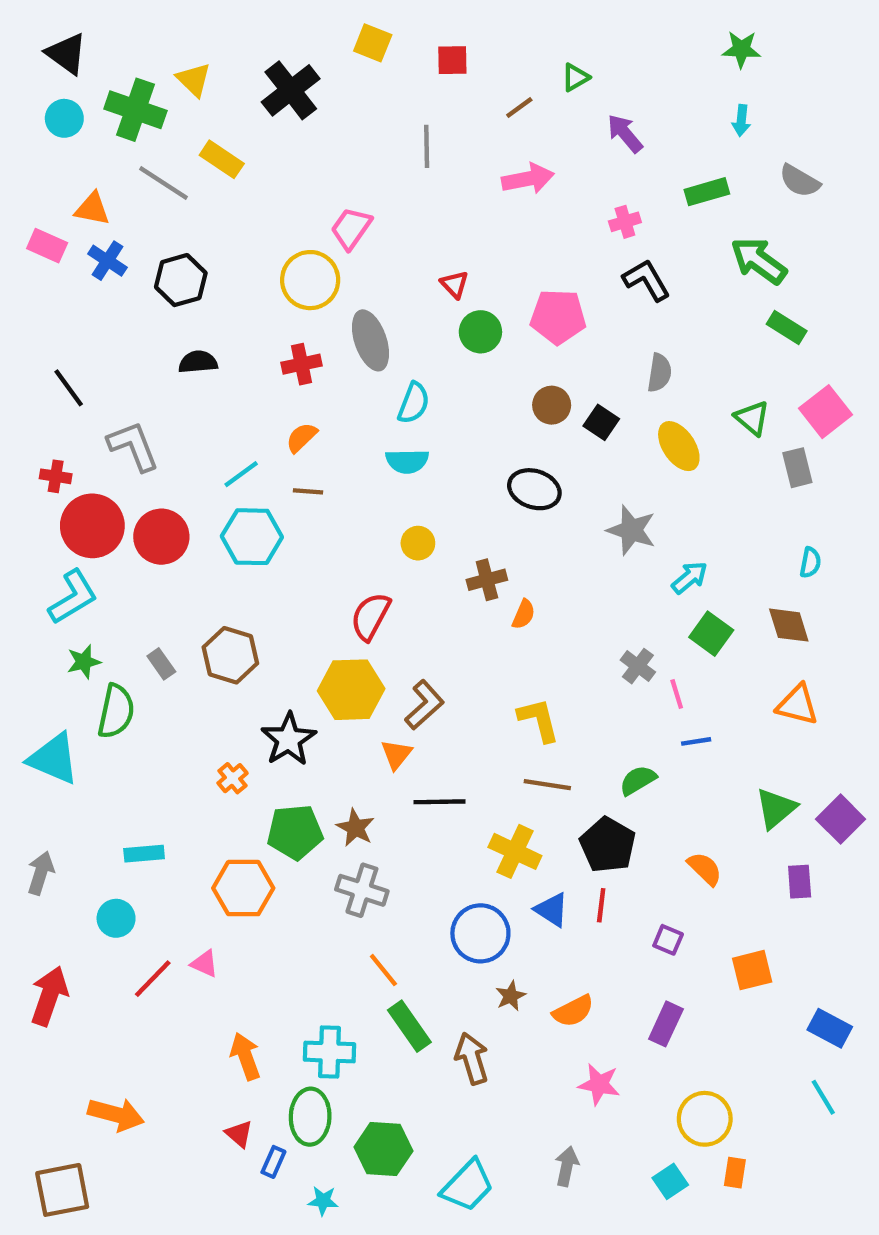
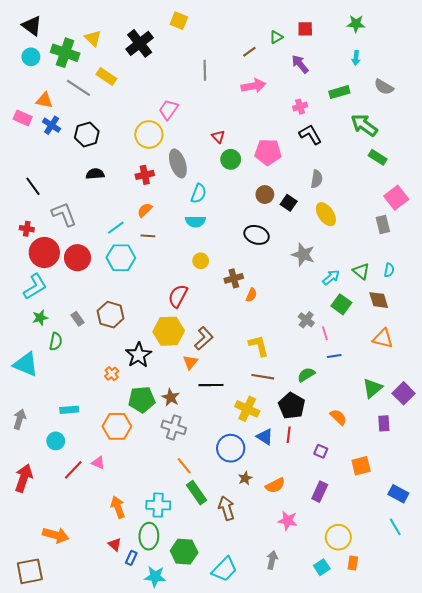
red square: (452, 60) -> (305, 29), moved
green triangle: (752, 418) -> (361, 271), moved
green semicircle: (116, 711) -> (56, 342), size x0.7
cyan star: (323, 1201) -> (155, 577), size x1.5

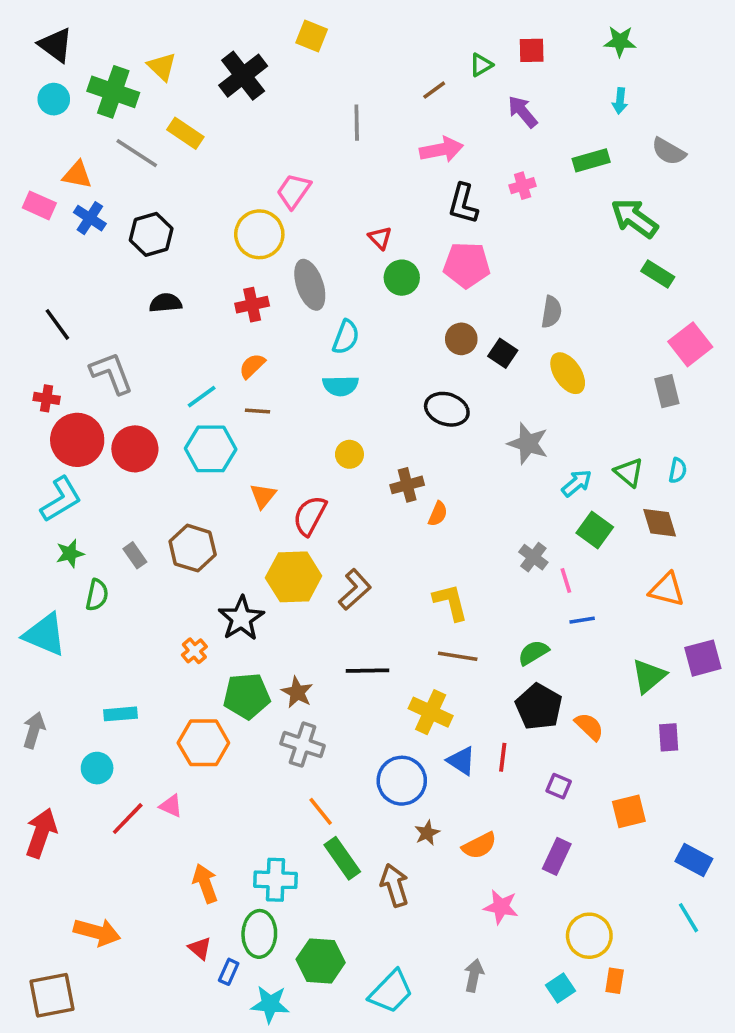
black L-shape: (310, 134) -> (463, 204), moved, turned -135
orange triangle: (190, 362) -> (263, 496), moved
purple square: (404, 393) -> (703, 658), moved, turned 30
black pentagon: (292, 406) -> (539, 707), moved

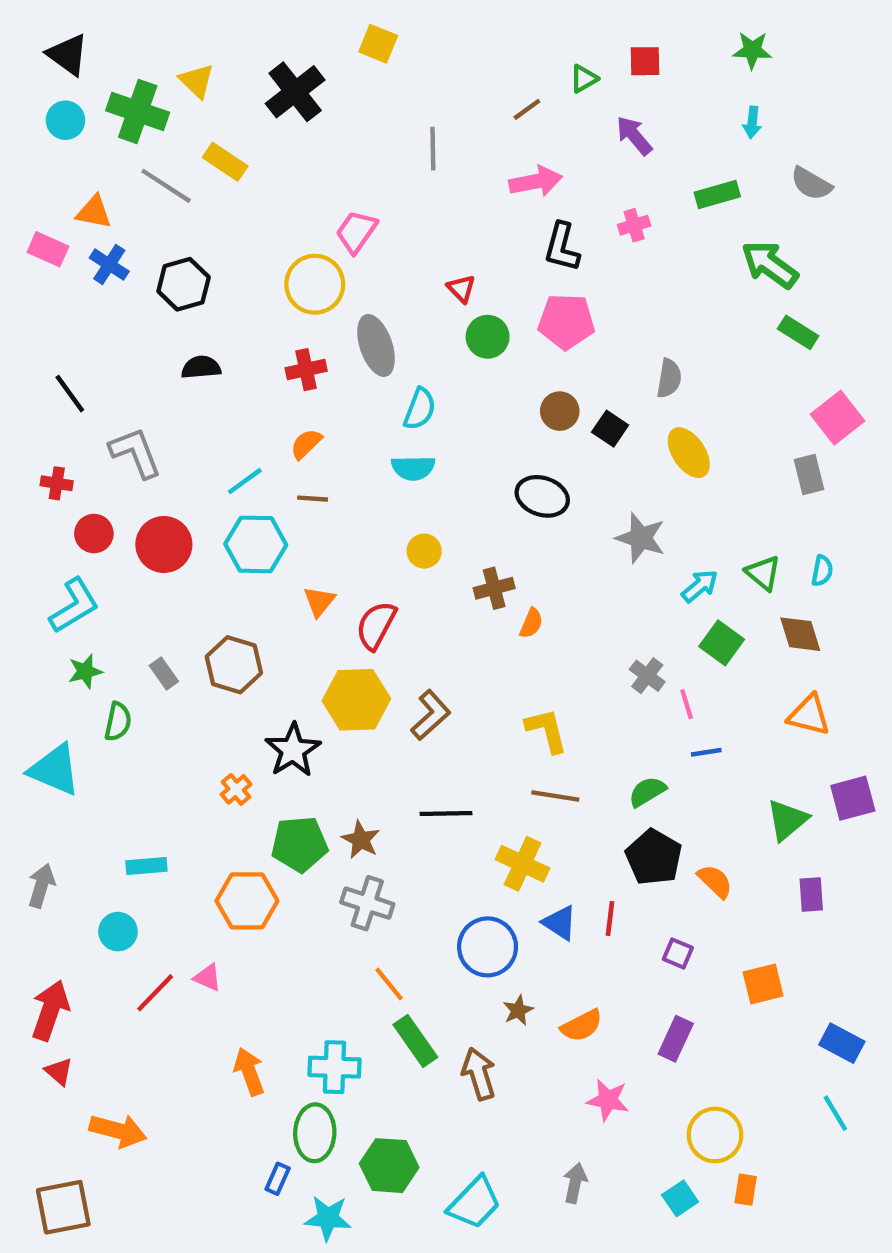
red circle: (77, 440) -> (94, 534), size x0.6
red triangle: (200, 948) -> (59, 1072), moved

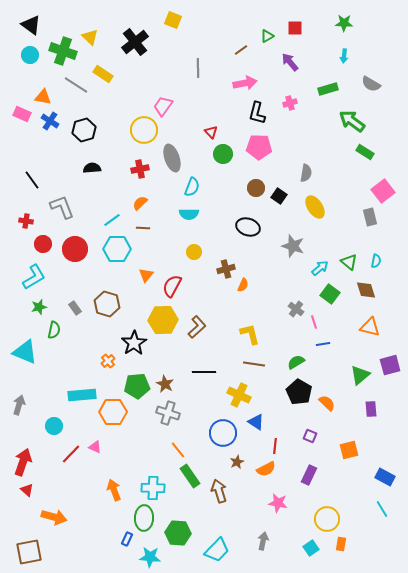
cyan rectangle: (146, 866) -> (82, 395), moved, size x1.5
red line: (610, 918) -> (275, 446), moved

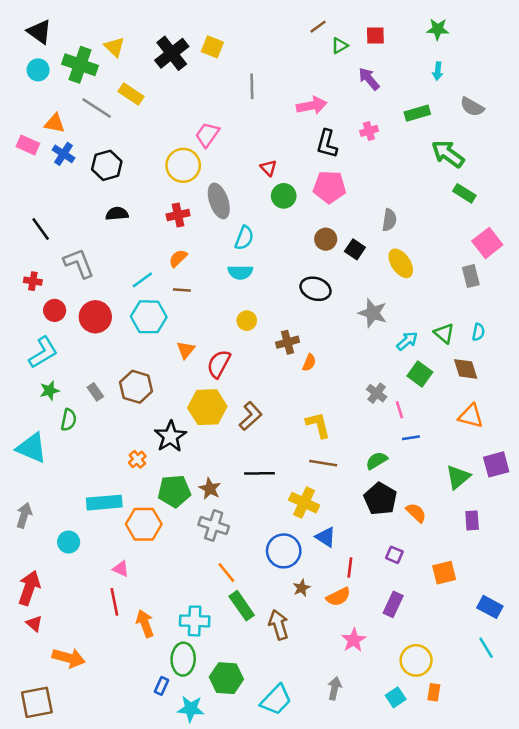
yellow square: (173, 20) -> (212, 47), moved
brown line: (241, 50) -> (318, 27), moved
red line: (71, 454) -> (114, 602), moved, turned -55
pink star: (278, 503) -> (354, 640), turned 30

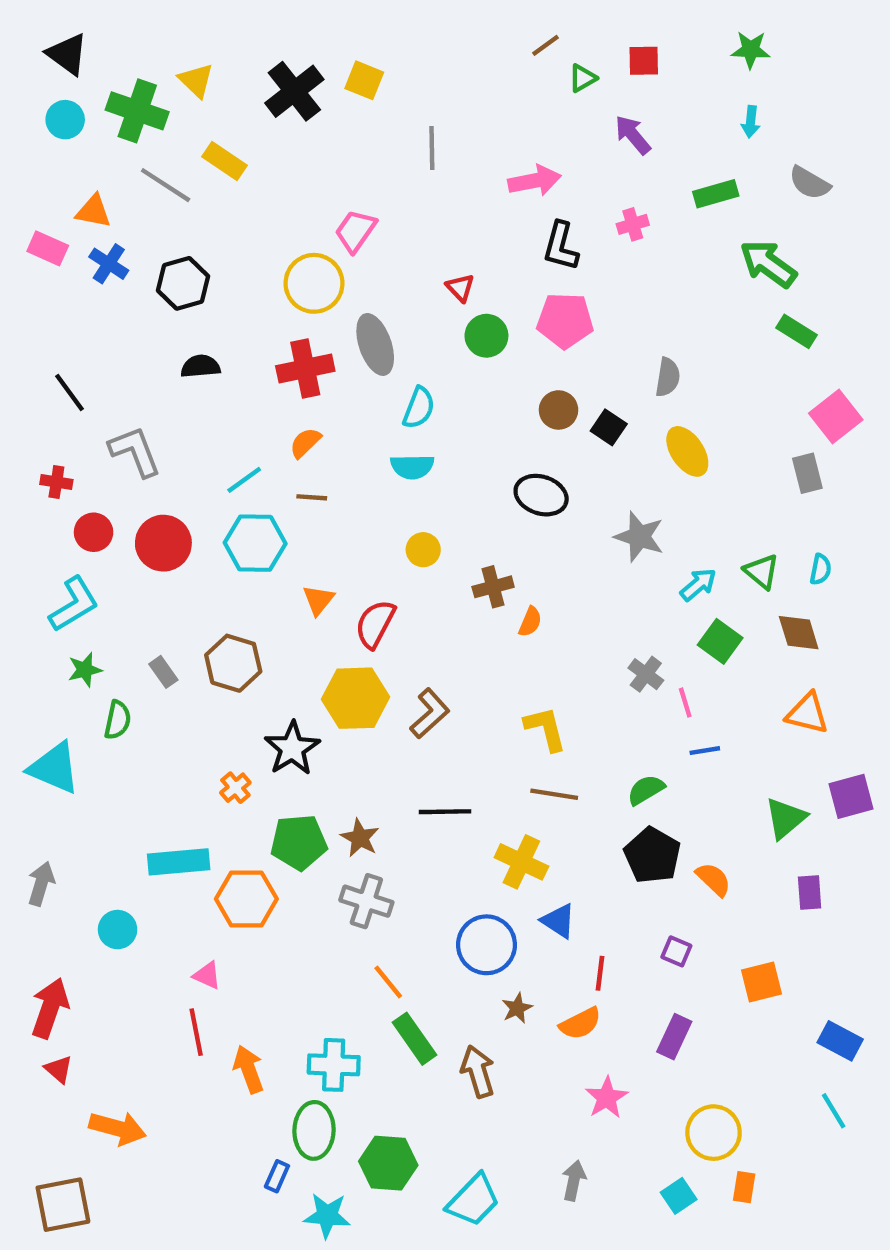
red cross: (178, 215) -> (305, 368), size x1.4

